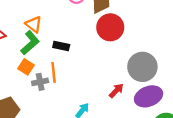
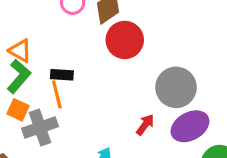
orange line: (54, 72) -> (57, 94), moved
gray cross: (40, 82) -> (40, 127), size x1.5

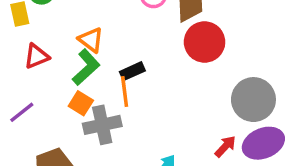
black rectangle: (62, 75) -> (132, 71), turned -35
red arrow: (145, 125) -> (225, 146), moved

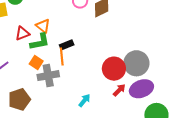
red circle: (205, 42) -> (114, 69), moved
red triangle: (37, 56) -> (22, 33), moved
green L-shape: (86, 67) -> (40, 42), turned 30

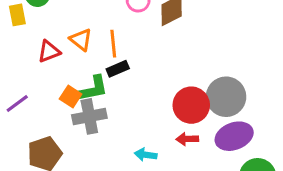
green L-shape: (40, 42) -> (93, 89), moved
orange line: (62, 57) -> (113, 44), moved
red arrow: (119, 90) -> (187, 139), moved, turned -136
cyan arrow: (84, 100) -> (146, 155), turned -120

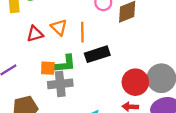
black rectangle: (118, 69) -> (97, 54), moved, size x1.5
orange square: (71, 96) -> (48, 68), turned -35

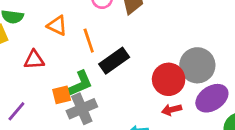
orange triangle: (59, 27) -> (57, 26), moved
red triangle: (35, 34) -> (34, 60), turned 30

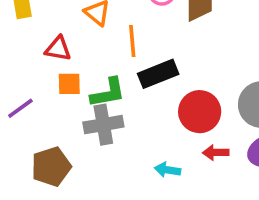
red circle: (169, 79) -> (200, 112), moved
orange square: (62, 95) -> (69, 84), moved

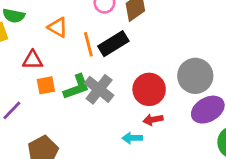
black rectangle: (158, 74) -> (113, 44), moved
gray cross: (103, 125) -> (99, 89), moved, turned -32
red arrow: (216, 153) -> (153, 120), moved

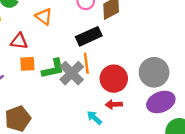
orange line: (88, 44) -> (86, 63), moved
cyan arrow: (132, 138) -> (94, 118), turned 35

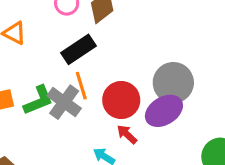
purple ellipse: (161, 102) -> (164, 111), moved
red arrow: (114, 104) -> (127, 134), turned 56

